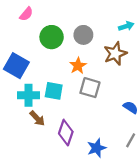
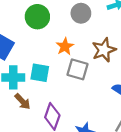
gray circle: (83, 35) -> (81, 13), moved
brown star: (115, 54) -> (104, 50), moved

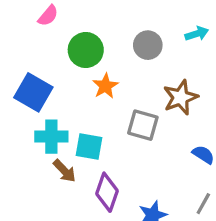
orange star: (65, 46) -> (105, 86), moved
cyan square: (40, 73) -> (89, 146), moved

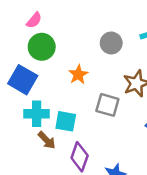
green circle: (86, 50) -> (42, 47), moved

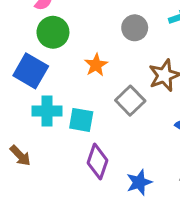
gray square: (107, 105) -> (130, 101), turned 30
brown arrow: (47, 140) -> (20, 156), moved

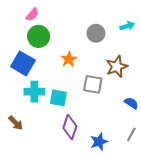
gray square: (130, 101) -> (93, 84), turned -36

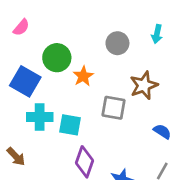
pink semicircle: (32, 14) -> (21, 27), moved
cyan arrow: (127, 26) -> (157, 34), turned 120
green circle: (39, 36) -> (57, 58), moved

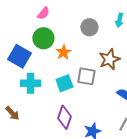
pink semicircle: (21, 27) -> (43, 13), moved
cyan square: (70, 125) -> (64, 83), moved, turned -30

